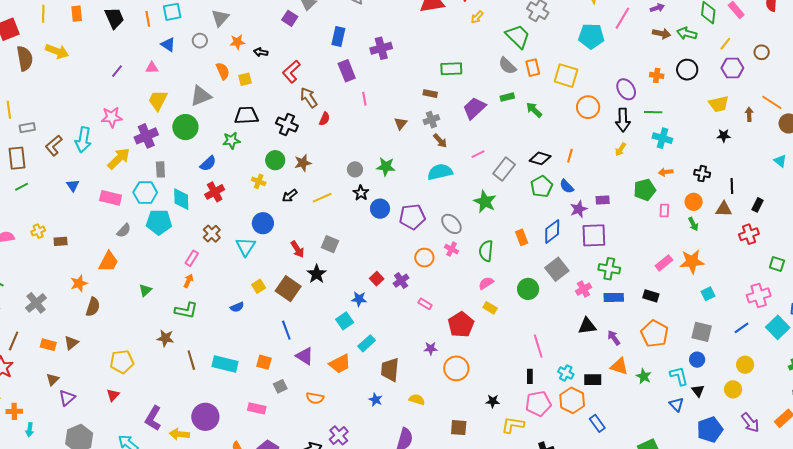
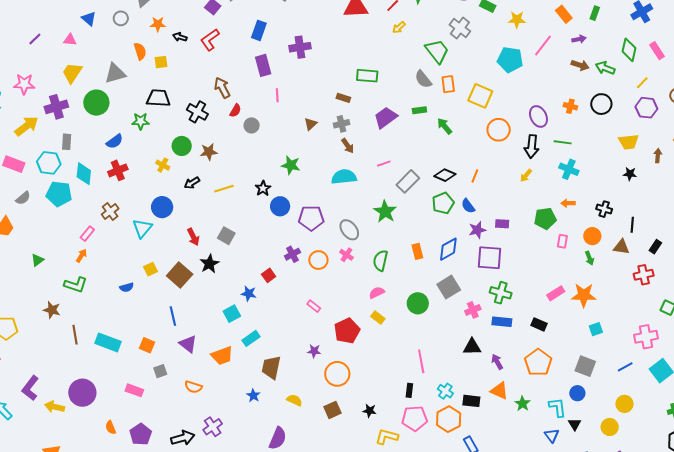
red L-shape: (291, 72) -> (210, 40), moved
gray circle: (355, 169) -> (252, 125), moved
purple cross: (401, 281) -> (292, 254), moved
brown square: (459, 428) -> (333, 410), moved, turned -36

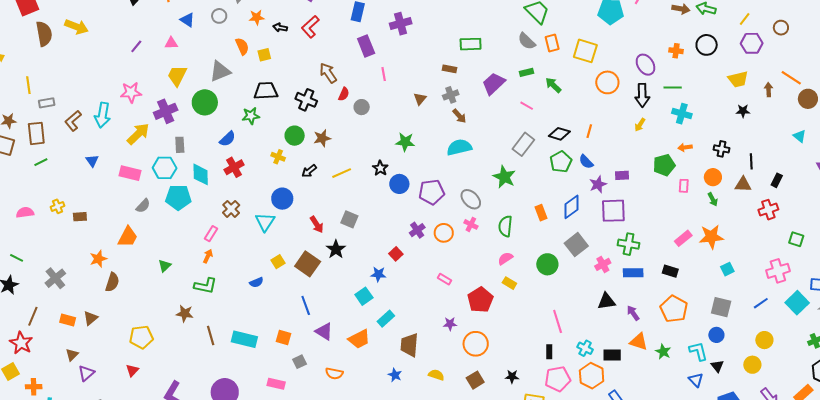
pink line: (384, 164) -> (527, 106), moved, turned 56

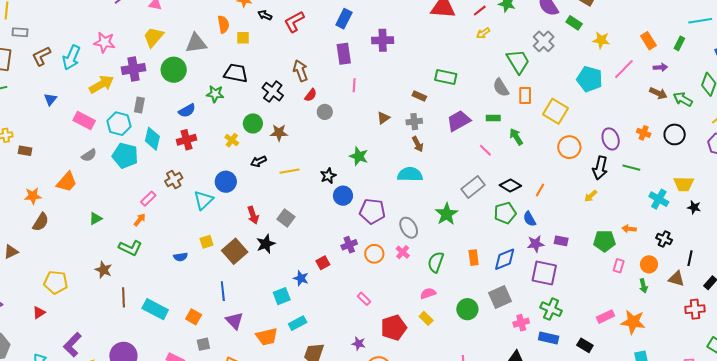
yellow trapezoid: (738, 79) -> (684, 184), moved
cyan cross: (682, 114) -> (659, 199), moved

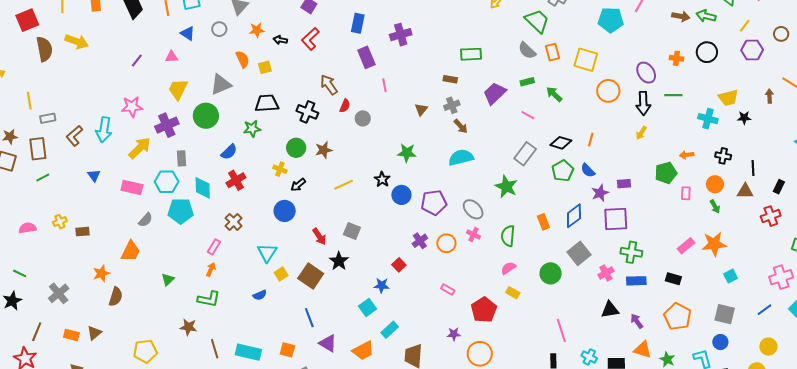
black arrow: (258, 161) -> (298, 185), moved
cyan triangle: (203, 200) -> (267, 253), moved

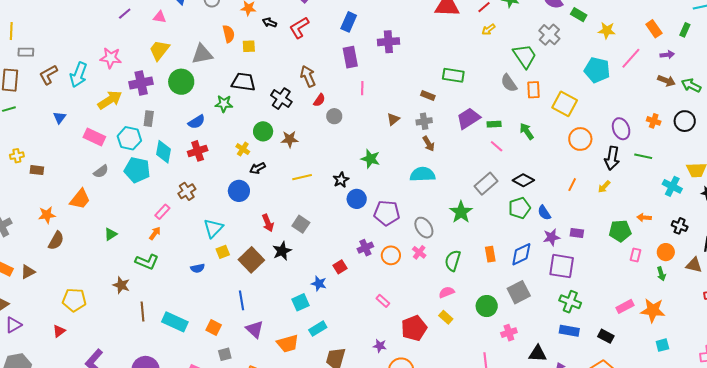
green rectangle: (527, 82) -> (494, 124), moved
orange line: (591, 140) -> (572, 185), moved
pink cross: (606, 273) -> (509, 333), moved

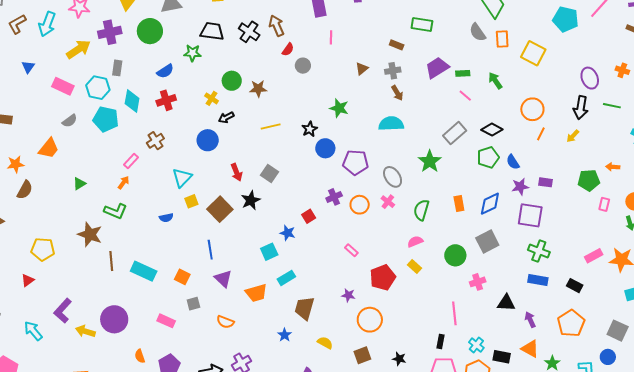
black cross: (281, 99) -> (249, 32), moved
orange circle: (580, 139) -> (532, 109), moved
brown star: (121, 285) -> (90, 234), size x1.4

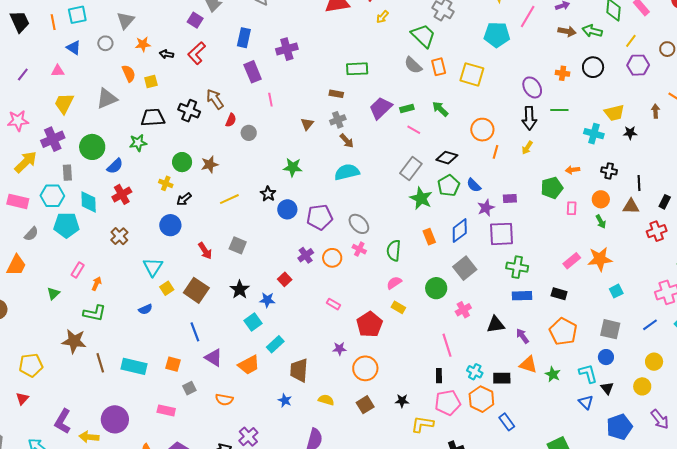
green circle: (150, 31) -> (92, 147), moved
pink rectangle: (131, 161) -> (78, 270), moved
green star: (430, 161) -> (421, 198), moved
black star: (251, 200) -> (240, 290), moved

